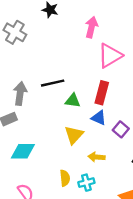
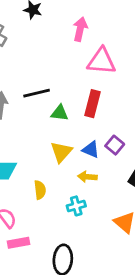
pink triangle: (110, 56) -> (101, 61), turned 36
blue triangle: (99, 118) -> (91, 150), moved
yellow semicircle: (65, 178) -> (40, 190), moved

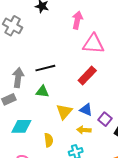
red rectangle: (93, 104) -> (87, 75), turned 30
green triangle: (60, 113) -> (42, 91), moved
purple square: (115, 145) -> (105, 119), moved

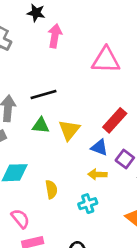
pink arrow: (77, 20) -> (55, 36), moved
red rectangle: (87, 75) -> (115, 120), moved
yellow triangle: (64, 112) -> (69, 130), moved

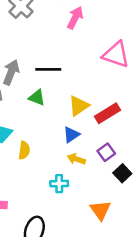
yellow triangle: (69, 130) -> (79, 106), moved
blue triangle: (99, 148) -> (71, 135), moved, turned 48
yellow semicircle: (51, 189) -> (24, 150), moved

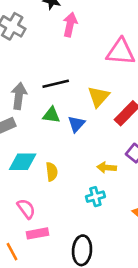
yellow triangle: (79, 106) -> (99, 97), moved
blue triangle: (71, 135) -> (76, 124), moved

